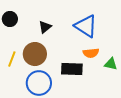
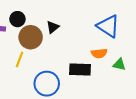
blue triangle: (86, 26) -> (108, 26), moved
brown circle: (35, 54) -> (31, 37), moved

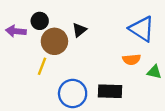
black rectangle: (80, 69) -> (110, 91), moved

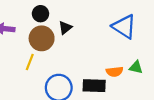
black circle: (40, 21) -> (40, 14), moved
orange semicircle: (132, 59) -> (115, 72), moved

